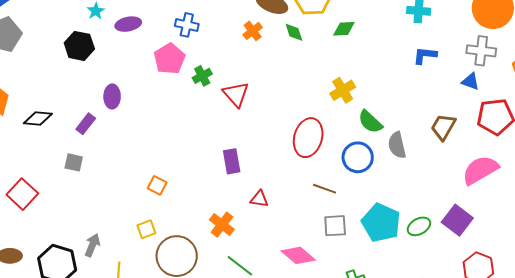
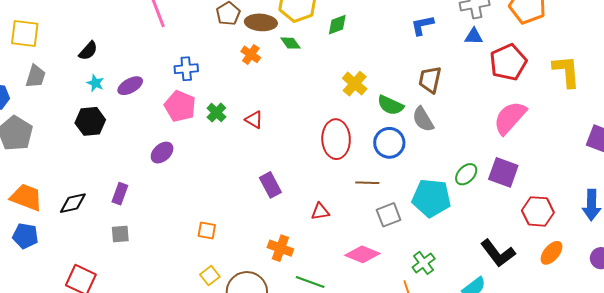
red triangle: (236, 94) -> (254, 120), size x0.7
purple ellipse: (112, 96) -> (162, 153), moved, turned 65
brown trapezoid: (443, 127) -> (430, 80), moved
red triangle: (259, 199) -> (320, 212), moved
green ellipse: (419, 226) -> (466, 174), moved

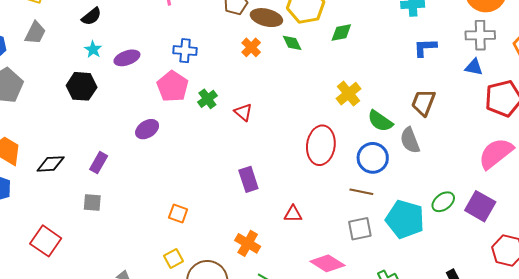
brown line: (367, 183) -> (361, 192), moved

